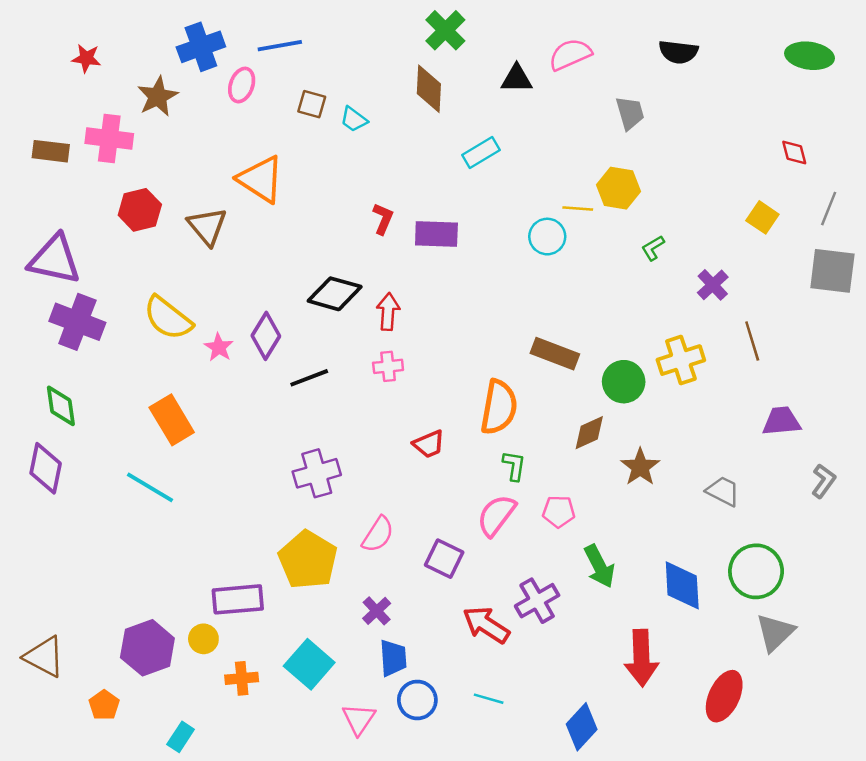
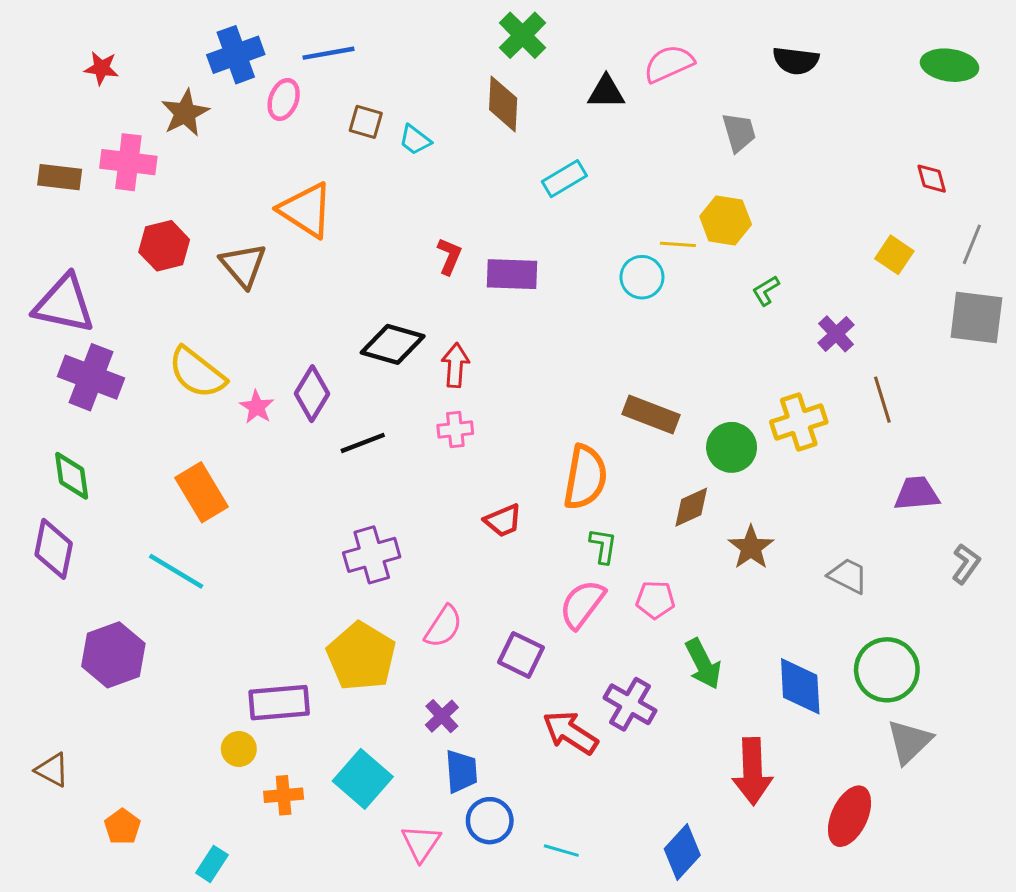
purple cross: (537, 601) -> (630, 704), turned -30
purple hexagon: (147, 648) -> (113, 655), moved
brown triangle: (44, 657) -> (52, 770), size x0.7
cyan line: (489, 699) -> (561, 851), moved

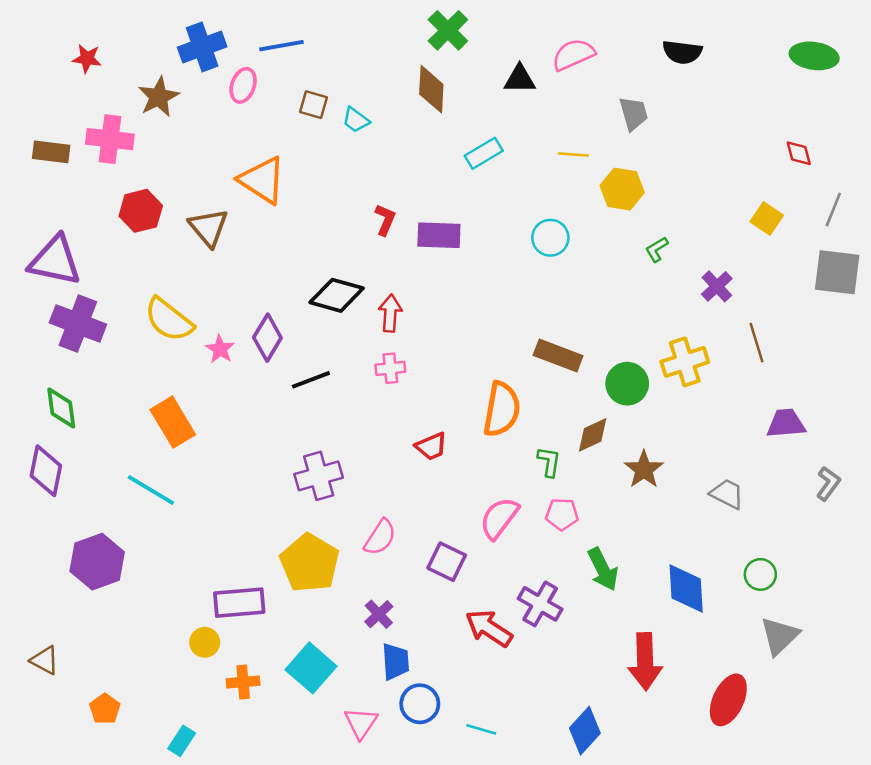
yellow line: (678, 244) -> (573, 155), moved
green L-shape: (603, 546) -> (549, 462), moved
green circle: (887, 670) -> (760, 574), size x0.6

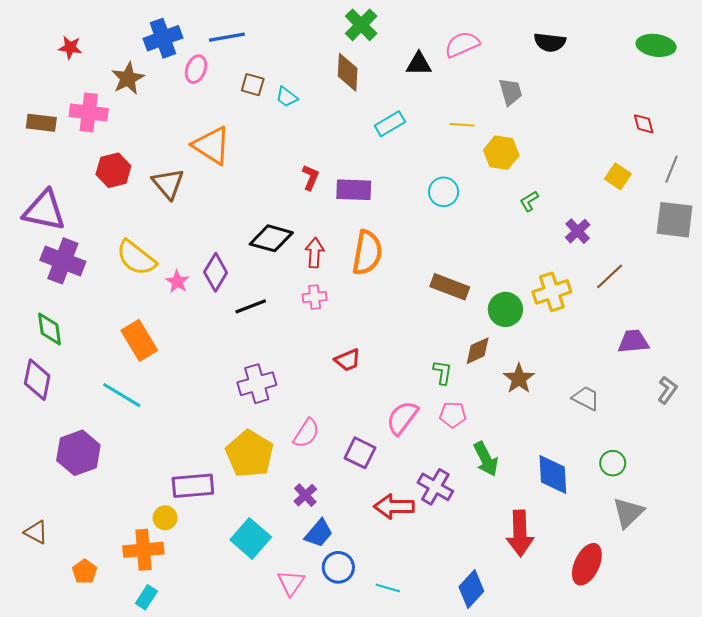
brown line: (756, 343) -> (610, 276), turned 64
orange semicircle: (502, 409) -> (367, 253), moved
red arrow: (489, 628) -> (394, 506), turned -33
blue trapezoid: (395, 662) -> (319, 533), turned 44
orange cross: (243, 682) -> (143, 550), moved, size x1.5

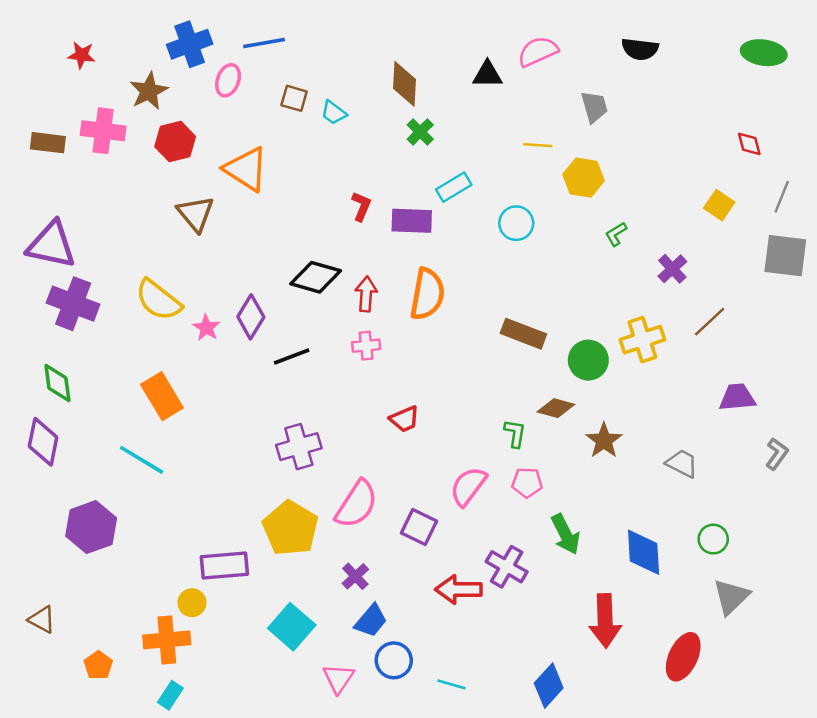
green cross: (361, 25) -> (420, 132), moved, size x0.7
cyan rectangle: (390, 124) -> (454, 187), moved
red hexagon: (113, 170) -> (175, 142), moved
brown diamond: (478, 351) -> (556, 408), turned 40
pink semicircle: (306, 433) -> (357, 504), size x1.4

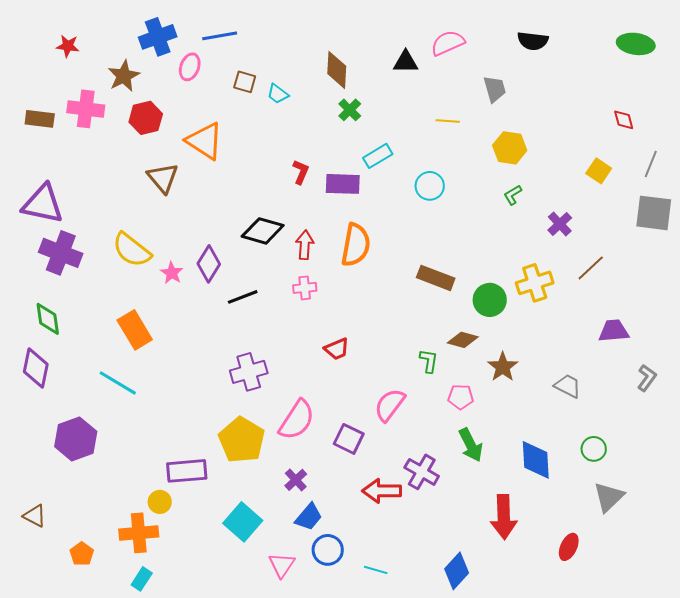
yellow hexagon: (584, 178) -> (510, 148), moved
pink pentagon: (527, 483) -> (461, 397), moved
red ellipse: (683, 657) -> (569, 547), size x0.7

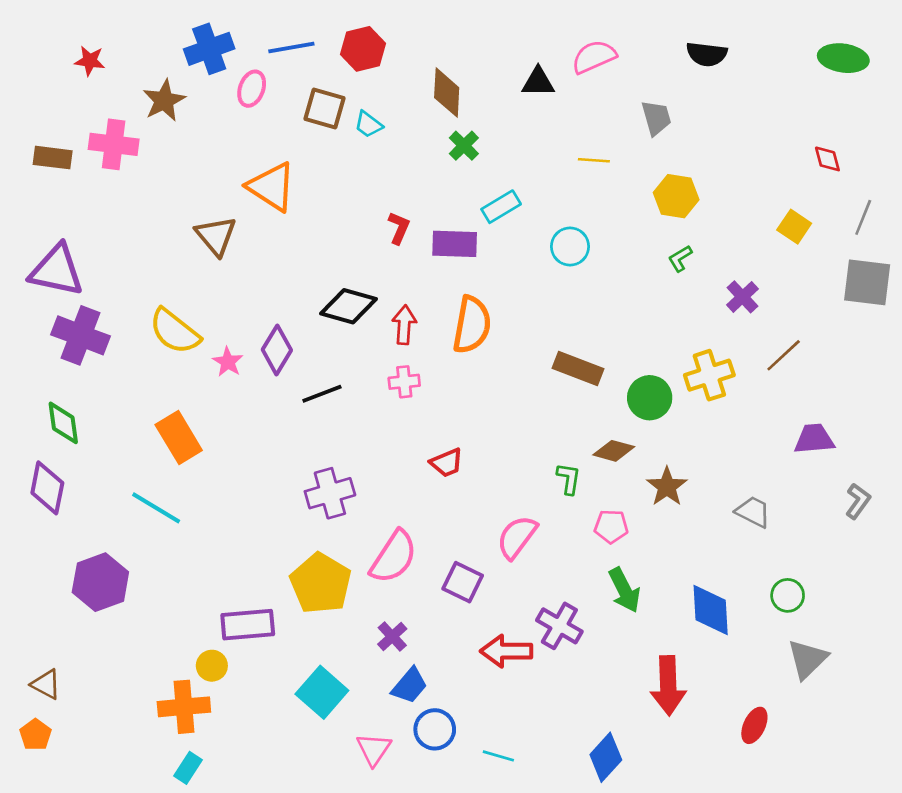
brown square: (245, 82) -> (325, 109), size x1.4
red hexagon: (146, 118) -> (363, 49), moved
orange pentagon: (82, 554) -> (35, 735), moved

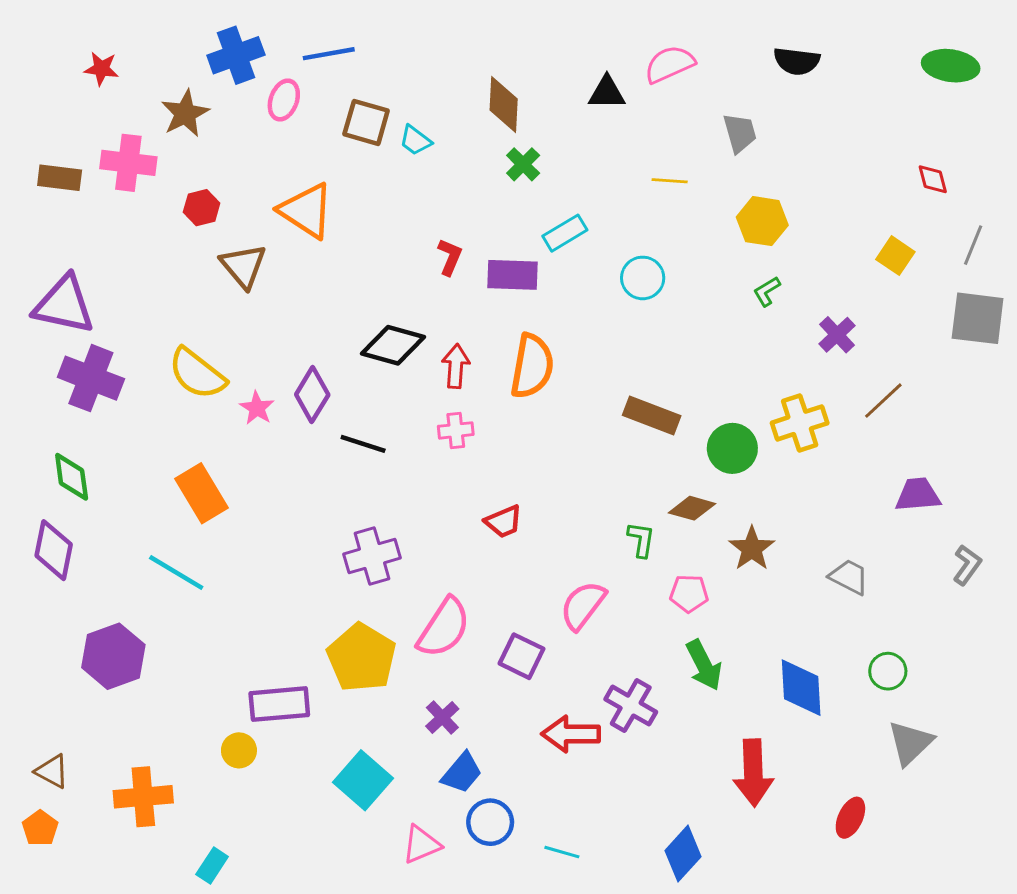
red hexagon: (363, 49) -> (202, 208), moved, size x0.7
black line: (322, 394) -> (363, 444), turned 39
orange cross: (184, 707) -> (143, 797), moved
pink triangle: (374, 749) -> (421, 845), turned 33

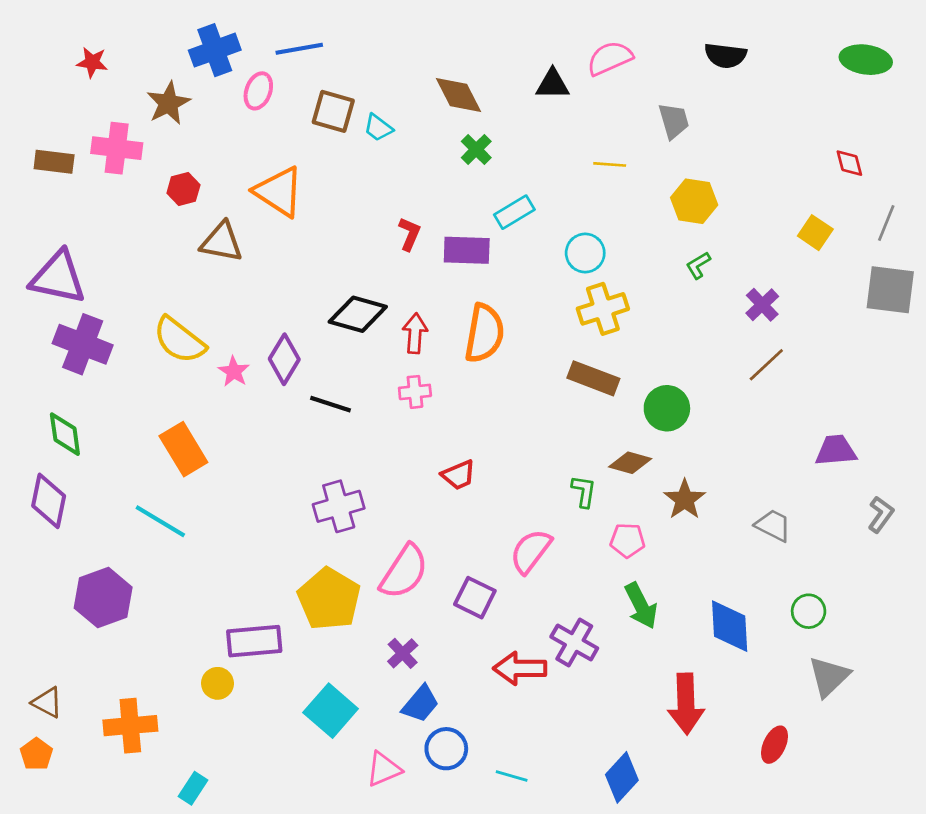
brown diamond: (504, 105) -> (459, 95), turned -30
brown triangle: (243, 266) -> (222, 242), turned -39
brown line: (883, 401) -> (766, 365), moved
yellow cross: (800, 423) -> (603, 309), moved

